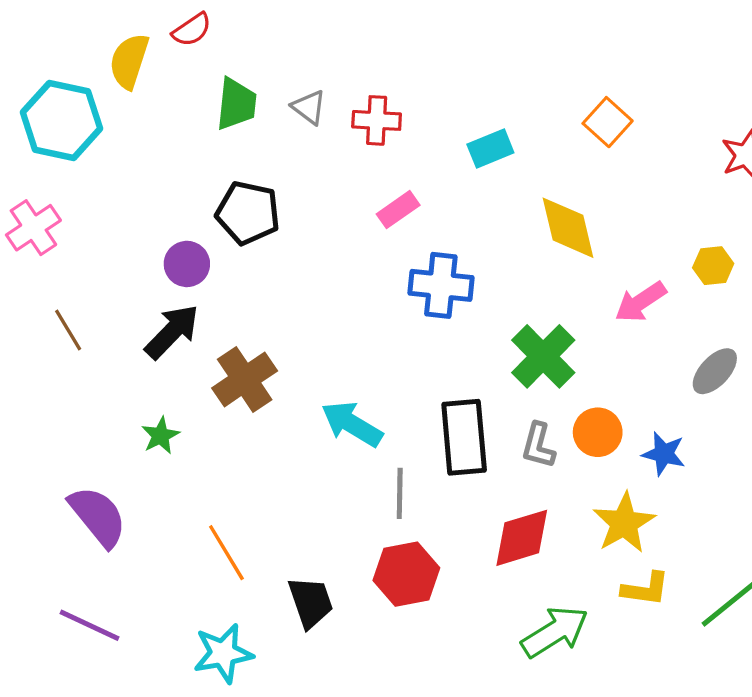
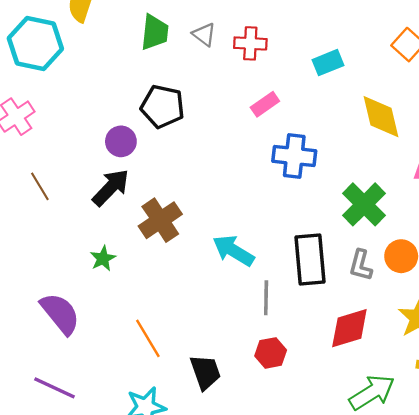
red hexagon: (406, 574) -> (271, 353), size x0.7

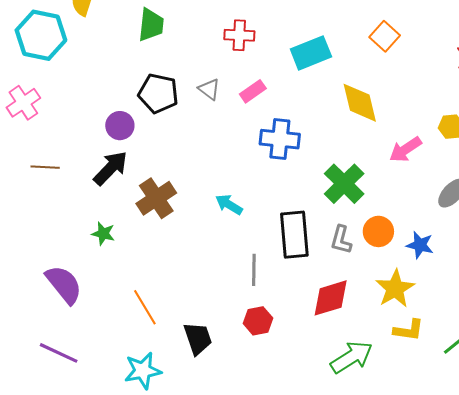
gray triangle: (204, 34) -> (209, 89), moved
cyan rectangle: (328, 63) -> (311, 53), size x1.4
brown line: (40, 186) -> (45, 167), turned -56
cyan arrow: (233, 251) -> (229, 204), moved, size x0.7
green star: (103, 258) -> (103, 234), turned -30

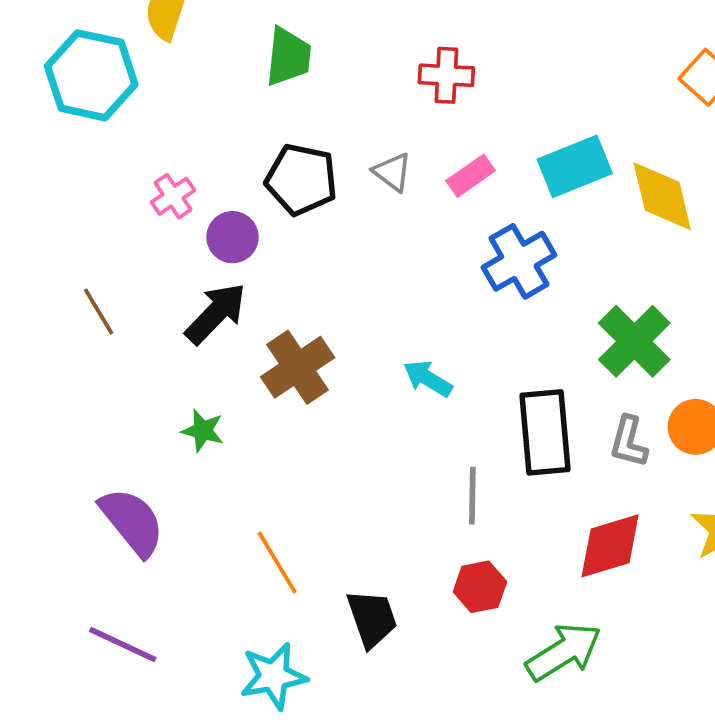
cyan rectangle: (311, 53) -> (575, 166), moved
pink cross: (23, 103) -> (173, 196), moved, size x0.7
blue cross: (280, 139) -> (519, 261), turned -36
brown line: (45, 167) -> (99, 312), turned 56
green arrow: (351, 357) -> (564, 652), moved

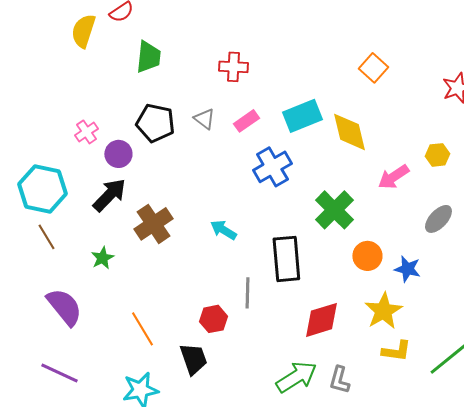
cyan hexagon: (91, 75) -> (42, 189), moved
brown line: (99, 312) -> (46, 237), moved
green star: (203, 431) -> (102, 258), turned 30
gray L-shape: (629, 442) -> (339, 380), moved
red hexagon: (480, 587) -> (213, 319), moved

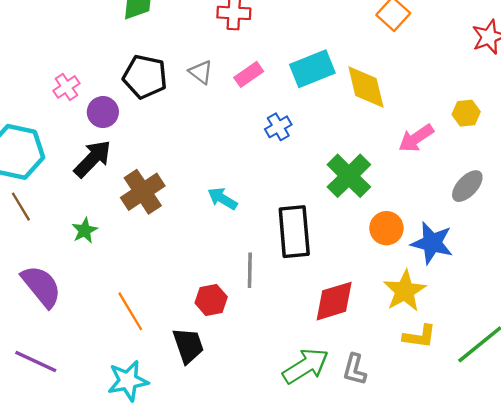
blue cross: (272, 167) -> (278, 127), size x0.6
blue star: (407, 269) -> (432, 243), size x1.4

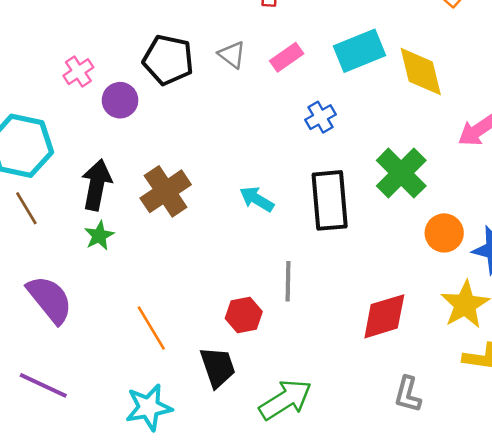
black arrow: (93, 159) -> (97, 185), moved, turned -33
black rectangle: (294, 232) -> (330, 200), moved
green arrow: (306, 366) -> (285, 400), moved

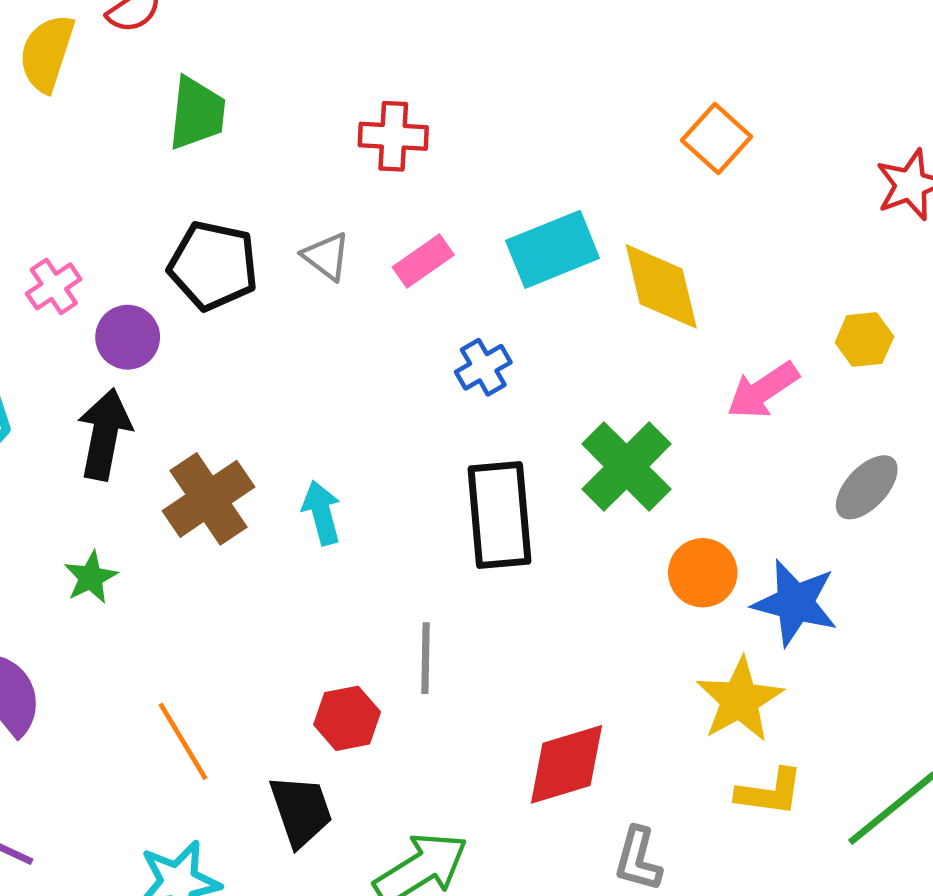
black arrow: (97, 185) -> (105, 434), moved
cyan arrow: (257, 199) -> (322, 513), moved, turned 44
red diamond: (384, 316) -> (566, 764), moved

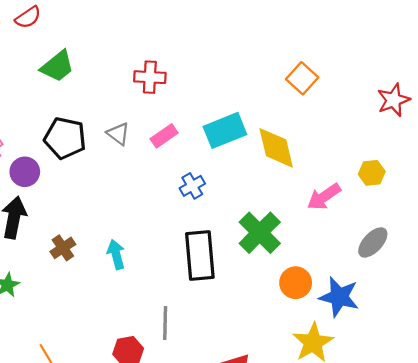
green trapezoid: (197, 113) -> (57, 66), turned 45
brown cross: (208, 499) -> (63, 248), size x0.6

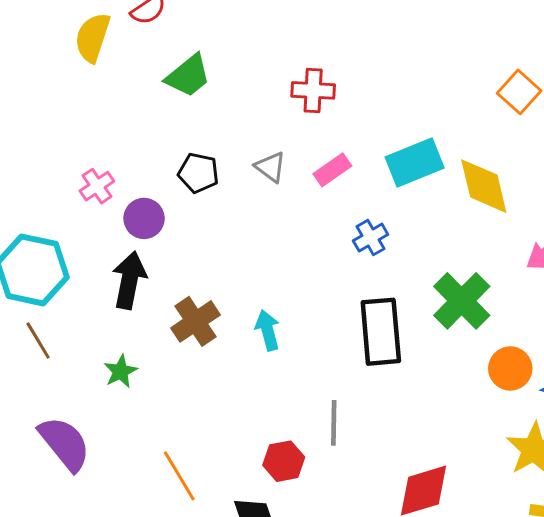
black pentagon: (65, 138) -> (198, 173), size x0.7
brown cross: (63, 248) -> (195, 321), size x1.4

